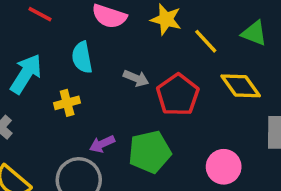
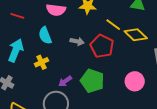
yellow line: (206, 41) -> (113, 25), moved
green pentagon: (150, 152) -> (92, 81), turned -30

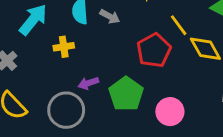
gray arrow: (77, 41) -> (110, 16), moved
pink circle: (135, 81) -> (170, 112), moved

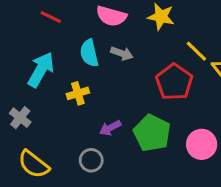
gray circle: (66, 110) -> (91, 160), size x0.6

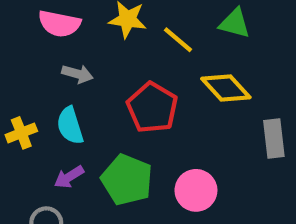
yellow line: (196, 51) -> (178, 40), moved
cyan semicircle: (89, 53) -> (70, 126), moved

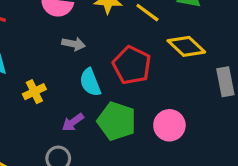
cyan semicircle: (70, 126) -> (90, 82), moved

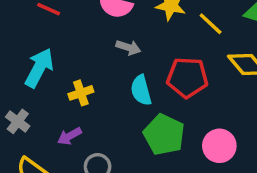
red pentagon: (132, 65) -> (187, 77), turned -30
purple arrow: (73, 122) -> (70, 136), moved

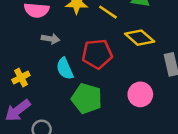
purple arrow: (70, 136) -> (18, 110), size x1.5
pink circle: (219, 146) -> (140, 94), moved

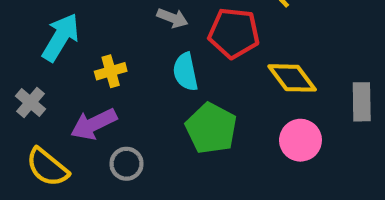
yellow diamond: (140, 38) -> (292, 78), moved
red pentagon: (97, 54) -> (234, 33), moved

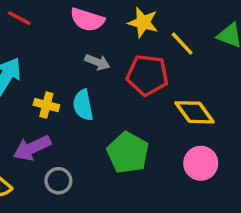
yellow cross: (111, 71) -> (46, 105), turned 30
cyan semicircle: (185, 72) -> (83, 105), moved

